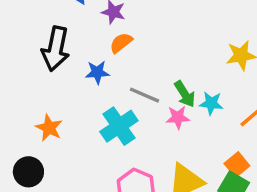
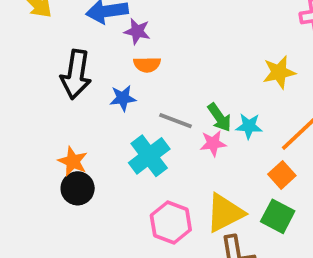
orange semicircle: (121, 43) -> (147, 65), turned -140
orange square: (237, 165) -> (282, 175), moved
black circle: (28, 172) -> (78, 188), moved

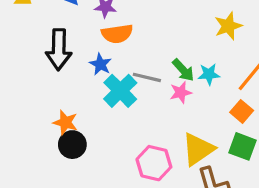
orange semicircle: (147, 65) -> (117, 34), size x1.4
blue star: (123, 98) -> (100, 64), turned -30
cyan cross: (149, 156) -> (120, 91), moved

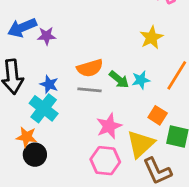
orange semicircle: (117, 34) -> (90, 68), moved
cyan cross: (120, 91) -> (44, 108), moved
pink star: (181, 92) -> (109, 126), moved, size x1.4
orange square: (242, 111) -> (158, 115), moved

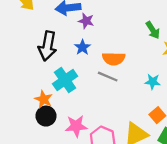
green arrow: (119, 80) -> (153, 30), moved
blue star: (49, 84) -> (82, 47), moved
pink star: (109, 126) -> (76, 126), moved

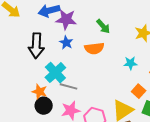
purple star: (86, 21) -> (66, 19), size x1.5
green arrow: (153, 30) -> (103, 26), moved
gray line: (108, 77) -> (68, 86), moved

